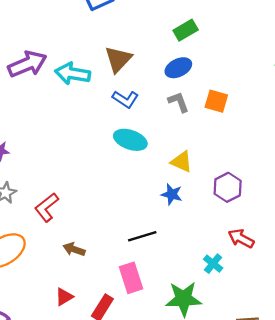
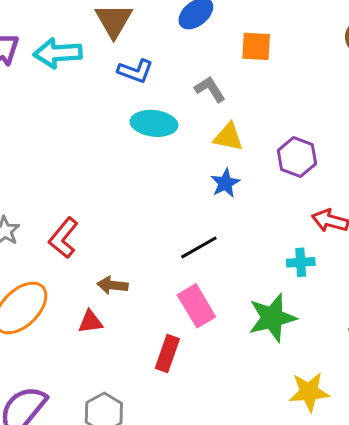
gray L-shape: (179, 102) -> (210, 89), moved
blue star: (172, 194) -> (225, 183), turned -30
cyan cross: (213, 264) -> (301, 262), turned -30
red triangle: (64, 297) -> (90, 322), moved, turned 36

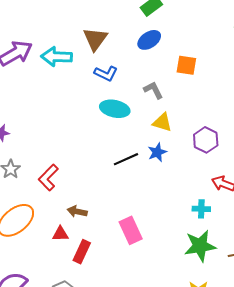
black line: (199, 247) -> (126, 159), moved
green star: (272, 318) -> (200, 246), moved
red rectangle: (167, 354) -> (82, 252), moved

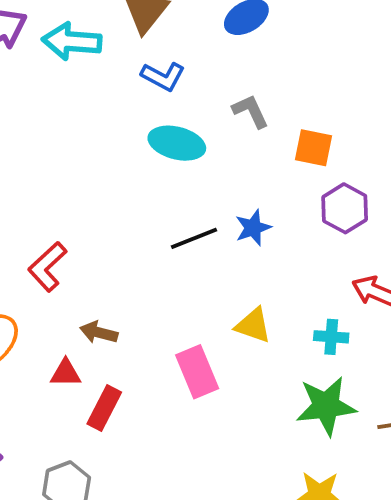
orange square: (186, 65) -> (314, 148), moved
yellow triangle: (162, 122) -> (253, 325), moved

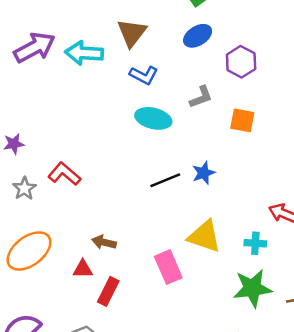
gray L-shape: (251, 111) -> (201, 97), turned 95
purple hexagon: (345, 208) -> (241, 62), moved
red L-shape: (47, 267) -> (64, 174), moved, turned 84
yellow triangle: (253, 325) -> (204, 236), size x1.4

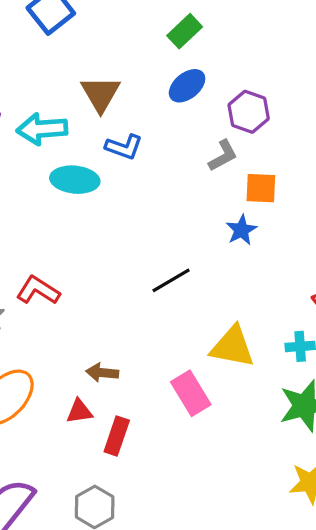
gray L-shape: (201, 97) -> (223, 156), moved
cyan ellipse: (153, 118) -> (75, 180), moved
blue star: (204, 173) -> (241, 230), moved

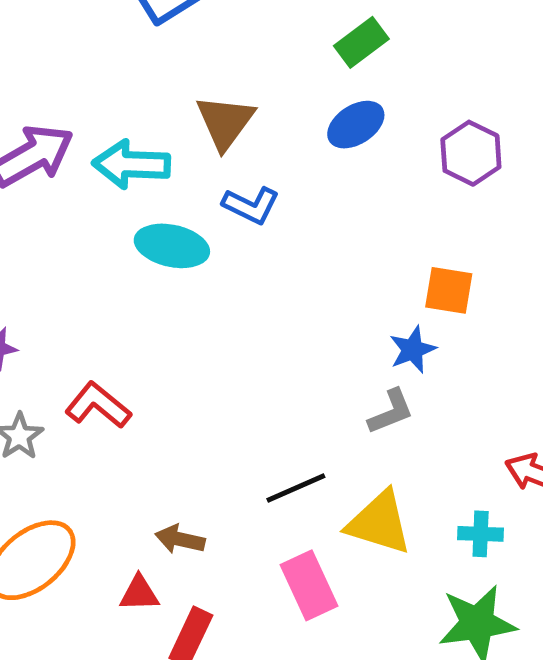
purple hexagon: (249, 112) -> (471, 153), moved
gray L-shape: (223, 156) -> (391, 412), moved
black line: (171, 280) -> (296, 488), moved

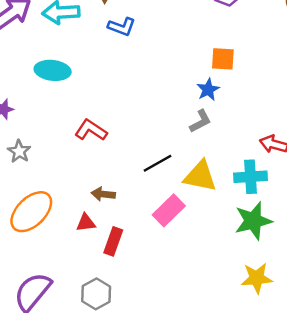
cyan ellipse: (172, 246) -> (53, 70), moved
red L-shape: (98, 405) -> (91, 130), moved
cyan cross: (481, 534) -> (250, 177), size x1.5
pink rectangle: (309, 585) -> (169, 210), turned 76

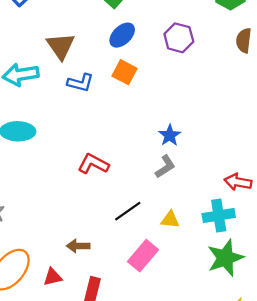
orange square: (223, 59) -> (124, 72), moved, turned 30
red L-shape: (91, 130) -> (93, 164), moved
yellow triangle: (200, 176) -> (170, 220), size x0.6
red triangle: (86, 223) -> (53, 277), moved

